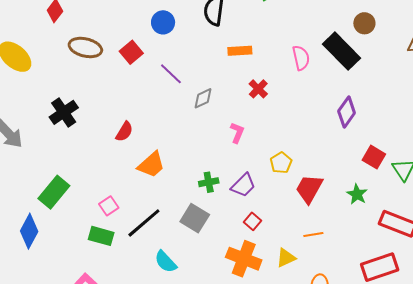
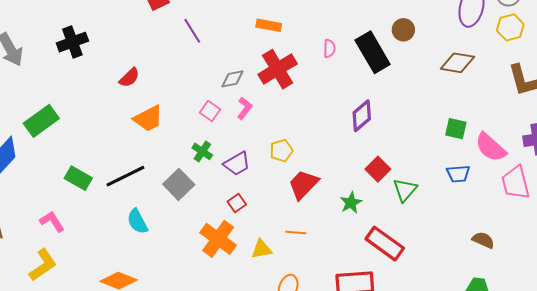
pink semicircle: (301, 58) -> (329, 48), size x0.7
red cross: (258, 89) -> (278, 69), size x1.8
gray diamond: (203, 98) -> (233, 79), moved
green cross: (209, 182) -> (202, 151), turned 30
pink square: (109, 206) -> (210, 111), moved, turned -36

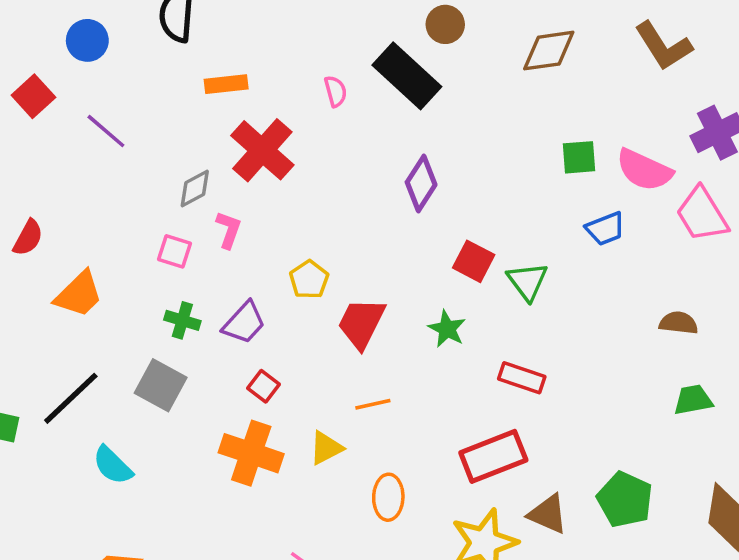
red rectangle: (385, 244) -> (522, 378), size x0.7

